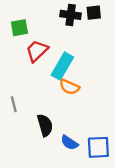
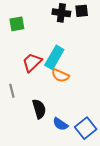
red trapezoid: (37, 51) -> (32, 62), moved
blue square: (98, 147) -> (86, 128), turned -35

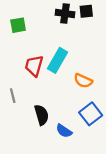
red trapezoid: (32, 62) -> (34, 66), turned -30
orange semicircle: (60, 76) -> (83, 81), moved
blue square: (86, 128) -> (91, 114), moved

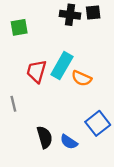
orange semicircle: (83, 81) -> (82, 78), moved
black semicircle: (42, 115) -> (45, 137), moved

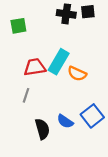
red trapezoid: (36, 71) -> (35, 67), turned 65
gray line: (13, 104) -> (26, 95), moved, turned 32
blue semicircle: (69, 142) -> (65, 121), moved

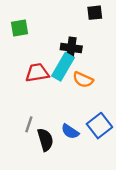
black cross: (66, 14) -> (71, 48), moved
gray line: (26, 95) -> (29, 124), moved

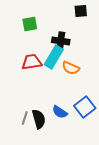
green square: (19, 28) -> (30, 24), moved
gray line: (29, 124) -> (25, 118), moved

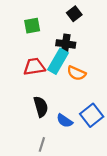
black square: (81, 11) -> (74, 14), moved, turned -32
gray line: (25, 118) -> (42, 144), moved
black semicircle: (39, 119) -> (41, 107), moved

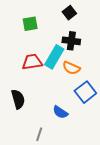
black cross: (66, 44) -> (71, 41), moved
black semicircle: (41, 107) -> (18, 99), moved
blue square: (92, 115) -> (85, 92), moved

